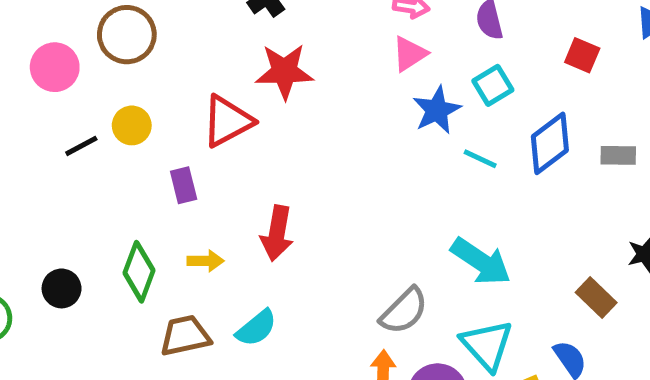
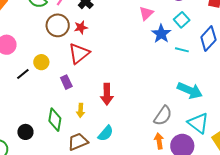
brown circle: (127, 35) -> (58, 25), moved
red star: (284, 72) -> (81, 27), moved, size x0.6
yellow arrow: (206, 261) -> (81, 110), turned 104

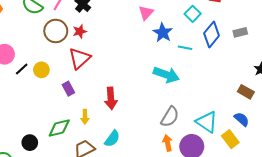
cyan square: (182, 20) -> (193, 14), moved
black line: (23, 74) -> (22, 69), moved
cyan arrow: (190, 90) -> (166, 75), moved
green diamond: (55, 120) -> (59, 128), turned 70

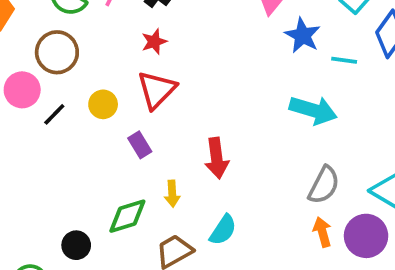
brown circle: (56, 31) -> (57, 52), moved
yellow circle: (41, 70) -> (103, 104), moved

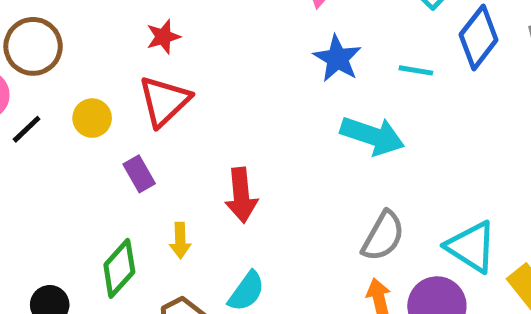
blue star: (303, 35) -> (337, 58), moved
green diamond: (127, 216) -> (119, 268), turned -33

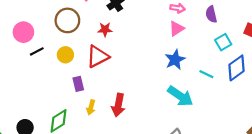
brown circle: (33, 46) -> (67, 20), moved
yellow arrow: (180, 240) -> (91, 107), moved

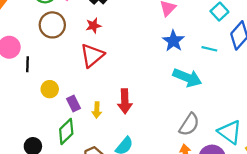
black line: (37, 51) -> (27, 64), turned -48
yellow circle: (65, 55) -> (50, 89), moved
purple rectangle: (78, 84) -> (74, 104), moved

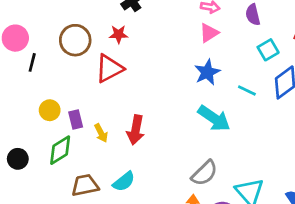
brown circle: (52, 25) -> (75, 40), moved
yellow circle: (50, 89) -> (50, 110), moved
yellow arrow: (97, 110) -> (101, 133), turned -42

